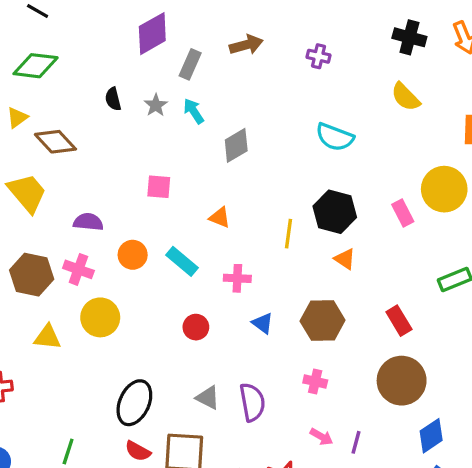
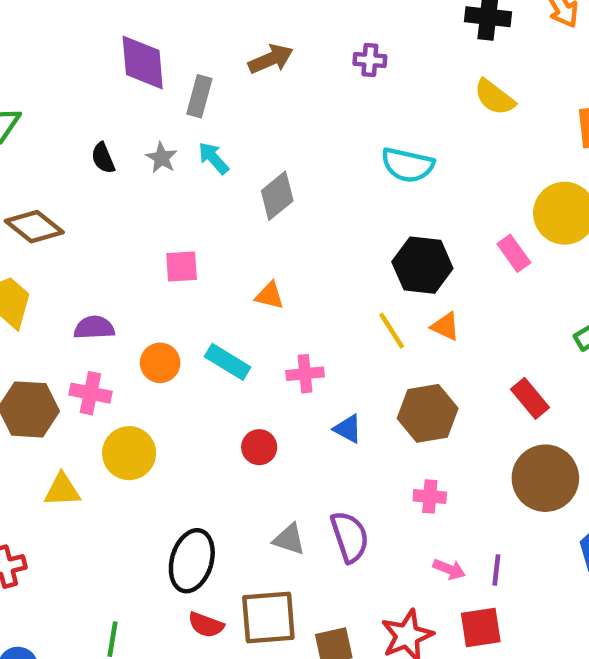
purple diamond: (152, 34) -> (143, 63), turned -57
yellow line: (288, 234) -> (392, 331), moved, turned -32

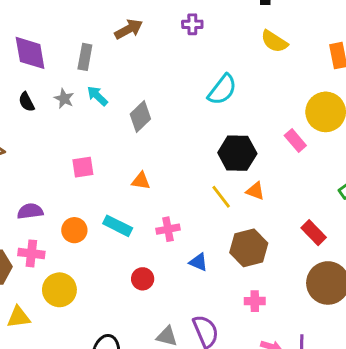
purple diamond: (143, 63) -> (30, 53), moved
cyan semicircle: (408, 165) -> (222, 90), turned -60

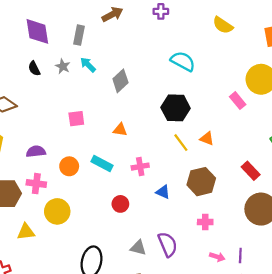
cyan semicircle: (222, 90) -> (183, 61), turned -100
black hexagon: (237, 153) -> (176, 108), moved

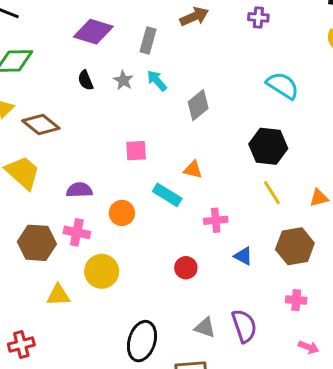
purple diamond: (37, 31) -> (93, 32), turned -68
orange triangle: (207, 139) -> (319, 198), moved, turned -40
cyan rectangle: (102, 163) -> (167, 195), moved

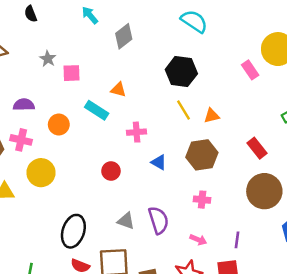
gray star: (123, 80) -> (48, 59), moved
orange triangle: (319, 198) -> (212, 116), moved
pink arrow: (309, 347) -> (198, 240), moved

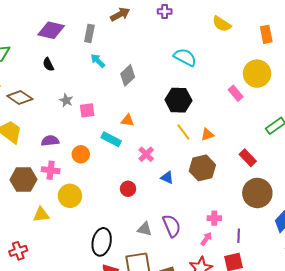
pink cross: (137, 132) -> (146, 154), turned -35
pink cross: (202, 200) -> (214, 218), moved
pink arrow: (198, 240) -> (206, 239), turned -72

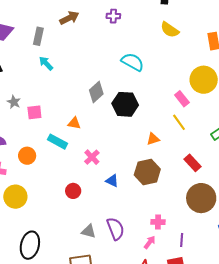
gray diamond: (128, 75) -> (96, 92), moved
yellow line: (183, 132) -> (179, 122), moved
black ellipse: (102, 242) -> (30, 245), moved

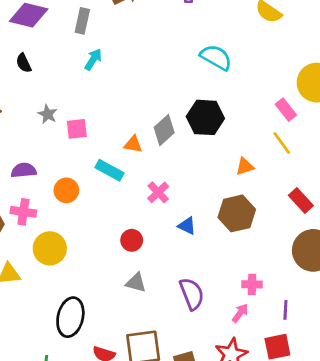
cyan arrow: (46, 63) -> (93, 59), turned 77
gray diamond: (96, 92) -> (164, 130), moved
gray triangle: (89, 231) -> (136, 283), moved

